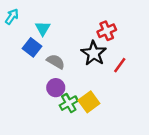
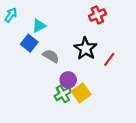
cyan triangle: (43, 28) -> (39, 26), turned 32
red cross: (107, 31) -> (97, 15), moved
purple circle: (56, 88) -> (68, 80), moved

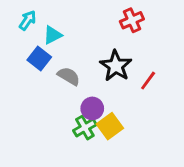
cyan arrow: (11, 15) -> (28, 20), moved

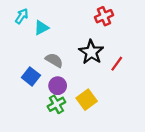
blue square: (39, 59) -> (31, 76), moved
purple circle: (92, 108) -> (58, 86), moved
green cross: (85, 128) -> (56, 104), moved

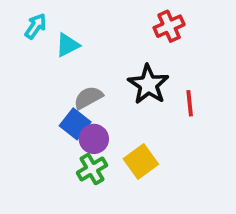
gray semicircle: (54, 60) -> (88, 98), turned -60
red line: (117, 64) -> (190, 103), turned -42
blue square: (31, 76) -> (75, 124), moved

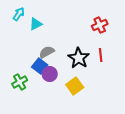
red cross: (169, 26) -> (100, 25), moved
black star: (148, 84) -> (79, 58), moved
green cross: (92, 169) -> (20, 82), moved

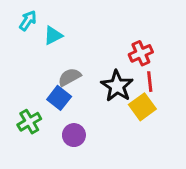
red cross: (100, 25) -> (141, 53), moved
purple circle: (50, 74) -> (74, 135), moved
yellow square: (75, 86) -> (142, 107), moved

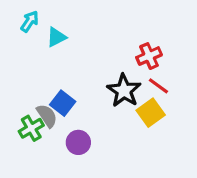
gray semicircle: (69, 77) -> (47, 116), moved, turned 85
red line: (150, 82) -> (158, 86), turned -48

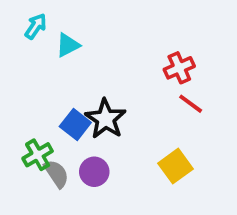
black star: (124, 91) -> (106, 119), moved
yellow square: (151, 113) -> (176, 166), moved
gray semicircle: (47, 116) -> (56, 174), moved

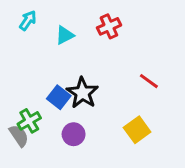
cyan triangle: (68, 45) -> (65, 35), moved
red cross: (179, 68) -> (109, 26), moved
gray semicircle: (56, 174) -> (19, 136), moved

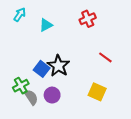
red cross: (109, 26) -> (88, 19), moved
yellow square: (137, 130) -> (97, 92), turned -30
gray semicircle: (19, 136) -> (31, 97), moved

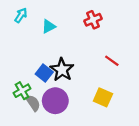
purple circle: (52, 95) -> (55, 101), size x1.5

